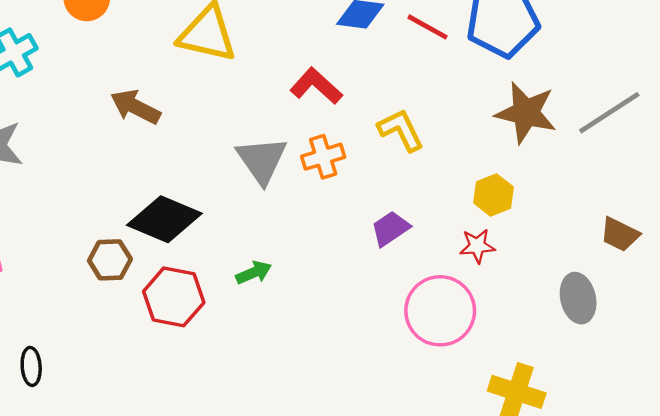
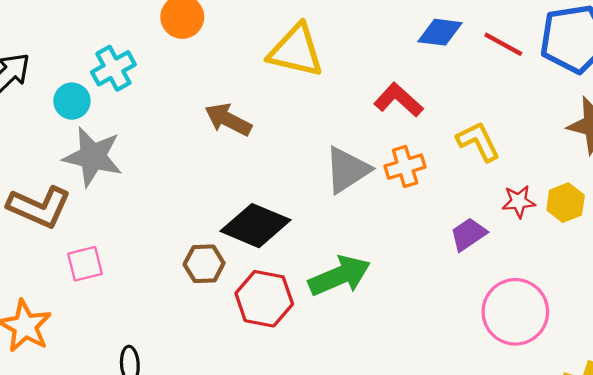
gray triangle: (262, 160) -> (347, 170), turned 32
red star: (477, 246) -> (519, 202), moved
green arrow: (254, 273) -> (340, 276), size x1.8

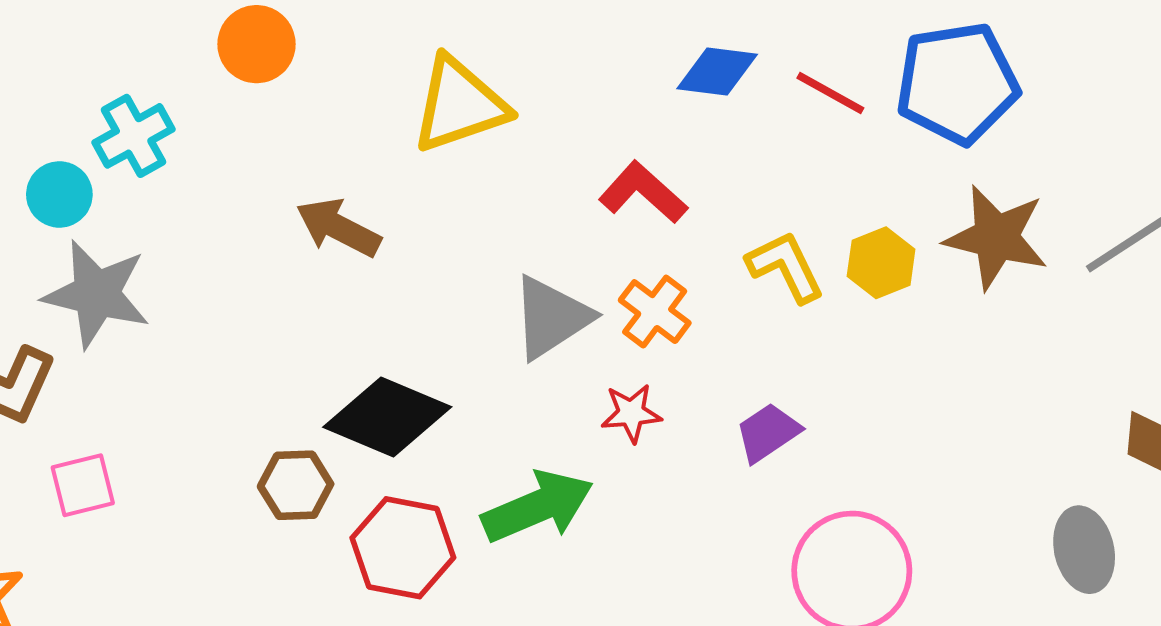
yellow triangle: (296, 51) -> (459, 105), turned -32
orange cross: (405, 167) -> (655, 312), turned -36
red star: (519, 202) -> (631, 413), moved
yellow hexagon: (566, 203) -> (881, 263), moved

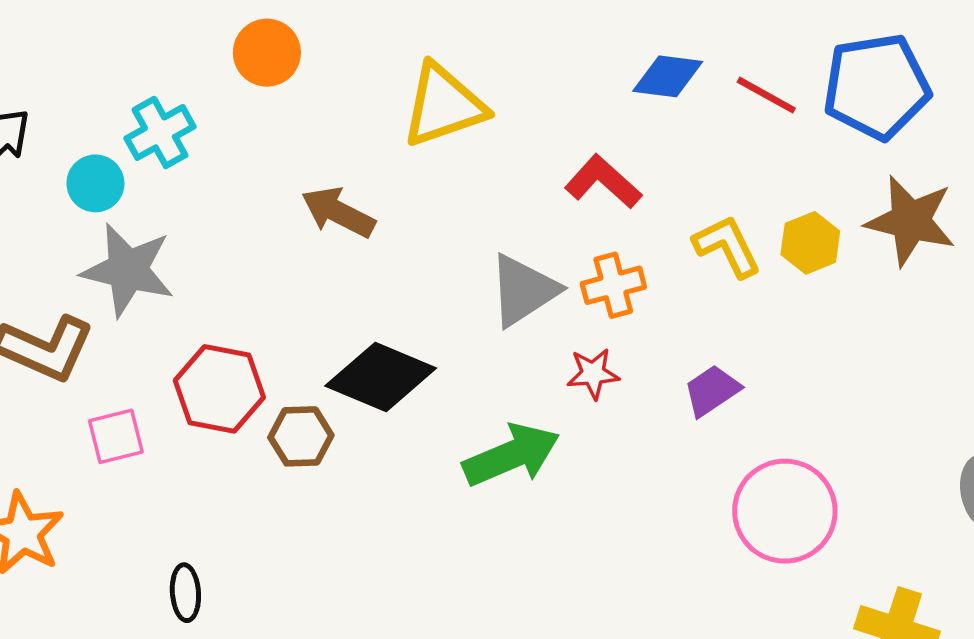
orange cross: (655, 312) -> (613, 285), turned 38
red hexagon: (403, 548) -> (219, 389), moved

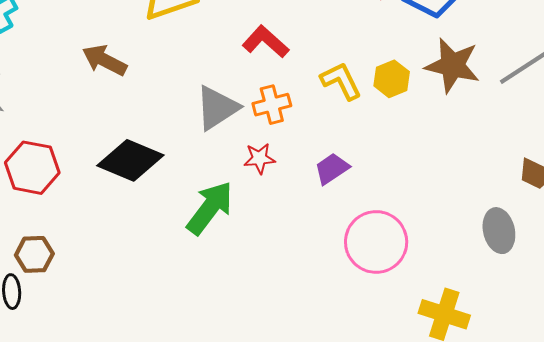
brown hexagon: (301, 436) -> (34, 254), moved
green arrow: (511, 455) -> (210, 208), turned -30

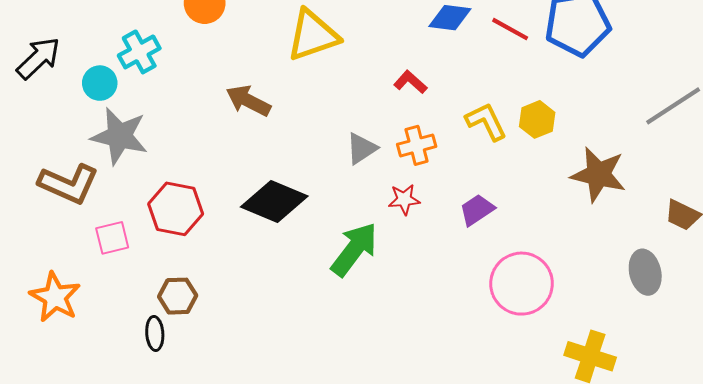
red L-shape: (266, 42) -> (410, 82), size x0.7
brown star: (453, 65) -> (598, 175), moved
gray triangle: (217, 108) -> (362, 149), size x0.7

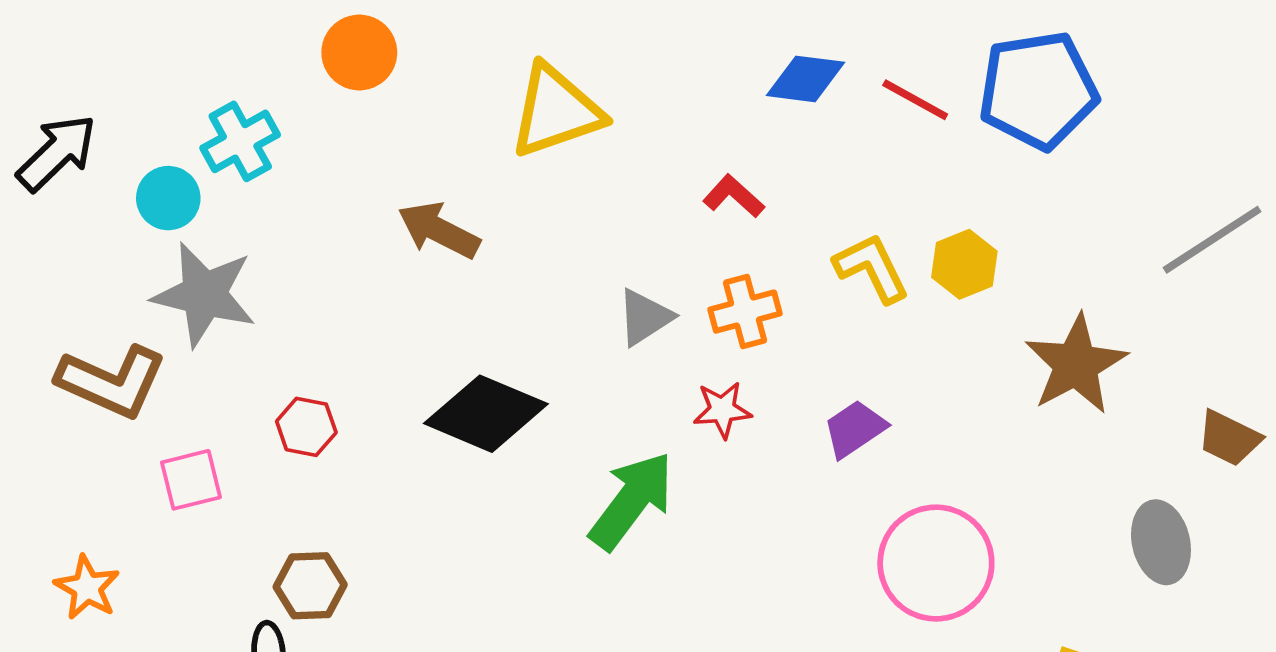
brown star: (598, 175) -> (1076, 364), turned 30
red hexagon: (176, 209) -> (306, 427), size x0.6
orange star: (55, 297) -> (87, 588), size x0.7

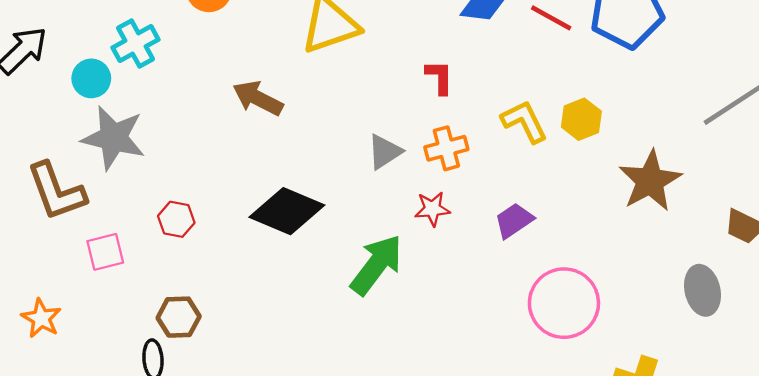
red L-shape: (734, 196) -> (439, 77), turned 48
brown L-shape: (112, 381) -> (56, 191), turned 46

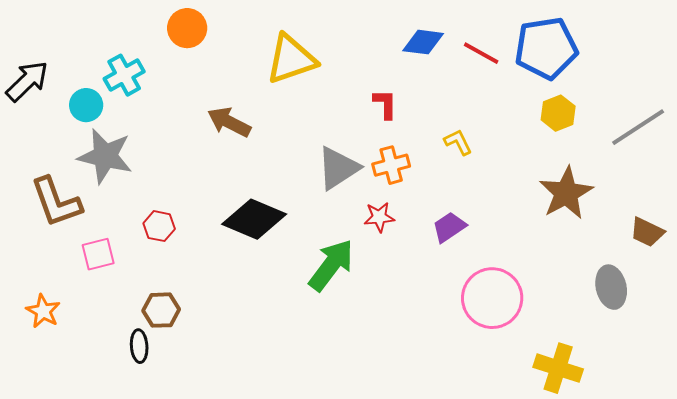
yellow hexagon: (581, 119) -> (558, 113), moved
yellow L-shape: (524, 122) -> (458, 142), size x0.7
gray triangle: (385, 152) -> (338, 168), size x1.4

